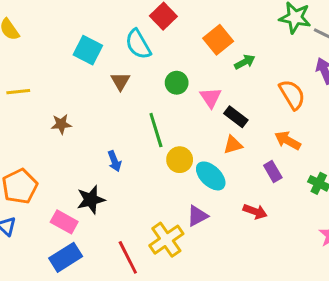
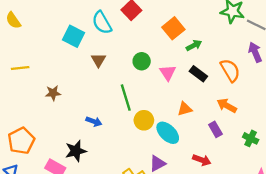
cyan semicircle: (138, 44) -> (102, 23), moved
black rectangle: (236, 117) -> (198, 74), moved
blue arrow: (114, 161) -> (94, 121), turned -49

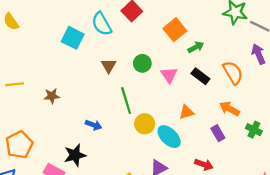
brown triangle: (98, 60) -> (109, 66), moved
yellow line: (20, 68) -> (15, 84), moved
green cross: (251, 138) -> (254, 130), moved

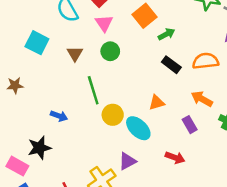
cyan square: (73, 38) -> (37, 43), moved
orange semicircle: (233, 73) -> (206, 61), turned -65
pink triangle: (169, 75) -> (104, 23), moved

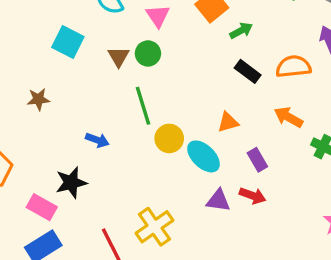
green circle: (110, 51) -> (148, 53), moved
purple rectangle: (190, 125) -> (257, 160), moved
purple triangle: (127, 161) -> (218, 201), moved, turned 36

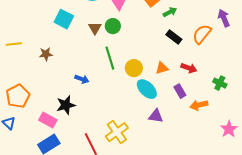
orange semicircle: (293, 67) -> (202, 34), turned -45
orange arrow: (289, 117) -> (199, 105), moved, turned -42
yellow circle: (169, 138) -> (134, 68), moved
red arrow: (253, 196) -> (189, 68), moved

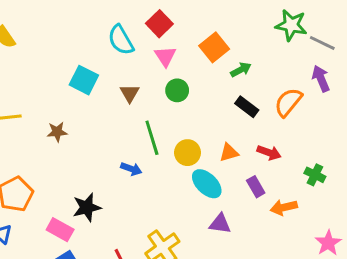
green circle: (113, 26) -> (177, 90), moved
blue arrow: (82, 79) -> (131, 169), moved

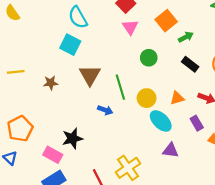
cyan semicircle: (121, 40) -> (78, 17), moved
green circle: (177, 90) -> (149, 58), moved
brown triangle: (130, 93) -> (90, 75), moved, size x1.5

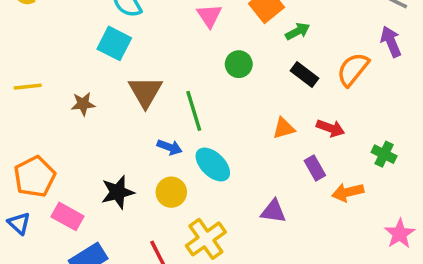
yellow circle: (147, 98) -> (171, 192), moved
cyan ellipse: (161, 121) -> (213, 164), moved
pink rectangle: (53, 155) -> (67, 216), moved

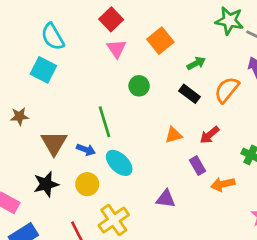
green arrow: (298, 31) -> (196, 63), moved
brown triangle: (145, 92) -> (54, 143), moved
red arrow: (330, 128) -> (209, 135), turned 120

